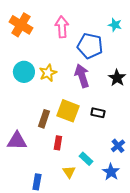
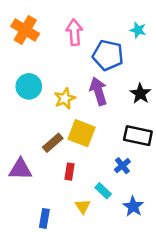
yellow star: (48, 73) -> (65, 98), moved
black rectangle: (98, 113) -> (138, 136), moved, size x1.6
brown rectangle: (44, 119) -> (53, 143), turned 30
blue cross: (118, 146) -> (122, 166), moved

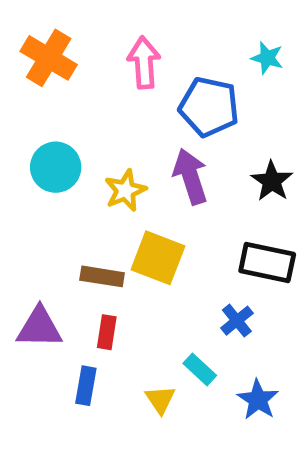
brown rectangle: (53, 143) -> (102, 276), turned 50
red rectangle: (70, 172) -> (107, 332), moved
blue rectangle: (44, 218) -> (86, 386), moved

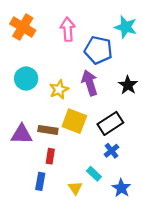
cyan star: (267, 58) -> (126, 27), size x1.5
black rectangle: (267, 262) -> (110, 123), moved, turned -45
purple triangle: (39, 328) -> (22, 134), moved

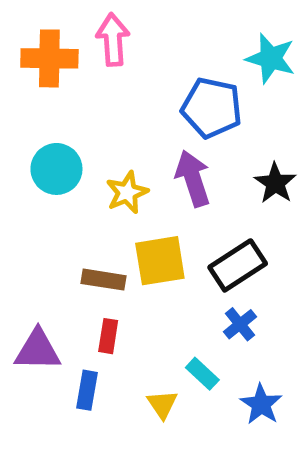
orange cross: (23, 27) -> (49, 58), turned -30
pink arrow: (68, 29) -> (113, 40), moved
yellow square: (74, 121) -> (160, 261), turned -30
purple triangle: (22, 134) -> (38, 350), moved

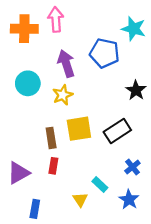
purple arrow: (193, 178) -> (66, 64), moved
brown rectangle: (104, 280) -> (51, 138), turned 72
blue cross: (240, 324) -> (132, 167), moved
purple triangle: (38, 350) -> (19, 173), turned -30
blue rectangle: (87, 390) -> (35, 209), moved

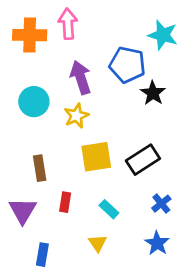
black star: (136, 90) -> (153, 93), moved
brown rectangle: (51, 138) -> (40, 168), moved
purple triangle: (19, 173) -> (23, 211), turned -30
cyan rectangle: (100, 184) -> (109, 209), moved

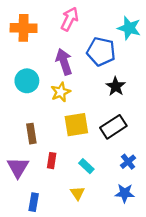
pink arrow: (68, 24) -> (70, 19), moved, turned 30
black star: (153, 93) -> (116, 86), moved
blue star: (157, 243) -> (125, 193), turned -30

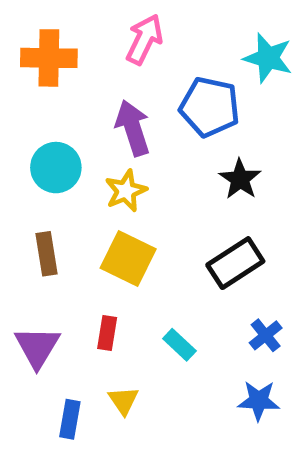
yellow square: (76, 125) -> (128, 258), moved, turned 35
brown rectangle: (31, 134) -> (47, 254), moved
yellow triangle: (77, 193) -> (123, 401), moved

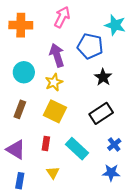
brown rectangle: (47, 254) -> (20, 109), turned 30
cyan rectangle: (179, 345) -> (77, 149), size x1.6
purple triangle: (37, 347) -> (16, 150), turned -30
blue rectangle: (70, 419) -> (20, 181), moved

